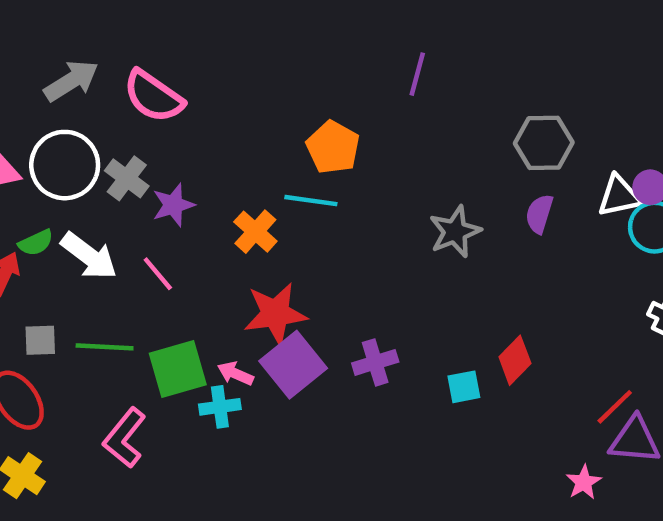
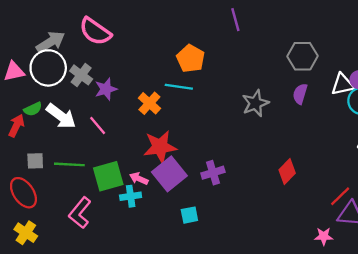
purple line: (417, 74) -> (235, 20), turned -30
gray arrow: (71, 81) -> (51, 42), moved
cyan square: (464, 387) -> (189, 215), moved
pink star: (584, 482) -> (324, 236), turned 30

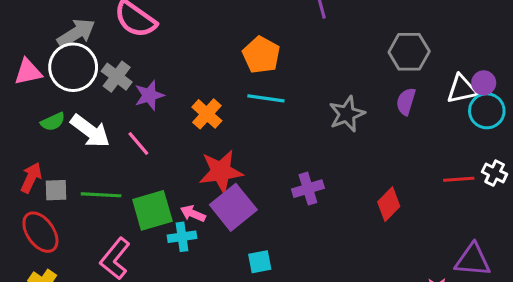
cyan line: (179, 87) -> (266, 98), moved
red arrow: (16, 126) -> (31, 178), moved
purple cross: (213, 173) -> (308, 189), moved
red line: (340, 196) -> (459, 179), moved, turned 40

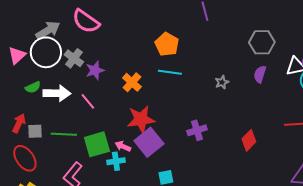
pink triangle: (28, 72) -> (17, 55), turned -30
gray star: (347, 114) -> (222, 82), size x0.6
white arrow: (90, 131) -> (57, 93), turned -36

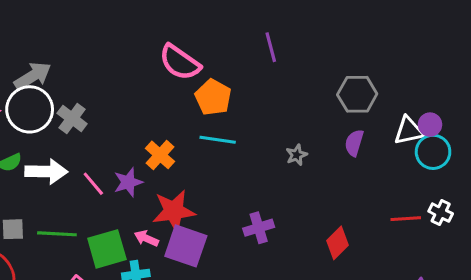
pink semicircle: (86, 21) -> (180, 62), moved
purple star: (95, 70) -> (128, 182), moved
purple square: (149, 142) -> (186, 246), turned -32
pink arrow: (123, 146) -> (146, 238), moved

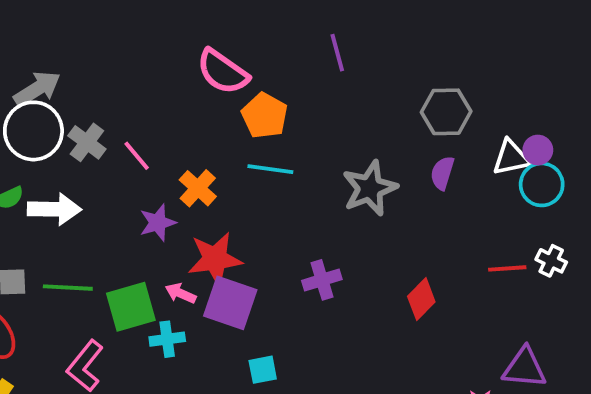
gray star: (297, 155) -> (370, 188), size x2.0
pink line: (93, 184) -> (137, 156), moved

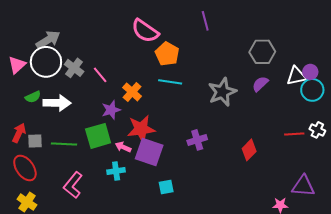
purple semicircle: (442, 173) -> (260, 84), turned 30
green square: (131, 307) -> (98, 136), moved

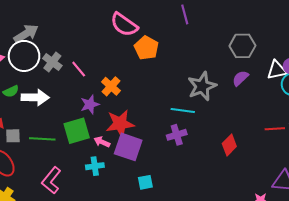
cyan line: (170, 82) -> (183, 111), moved

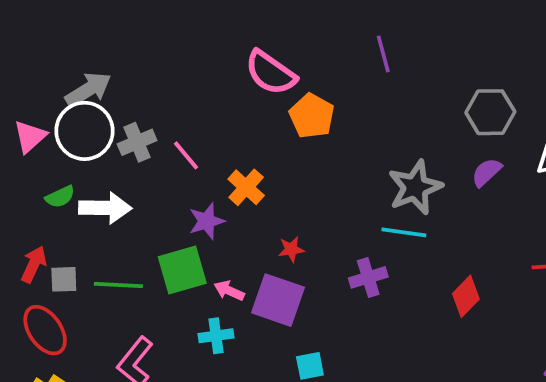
gray cross: (52, 62) -> (137, 142), turned 30
cyan line: (183, 111) -> (404, 232), moved
red star: (120, 124) -> (291, 249), moved, size x0.5

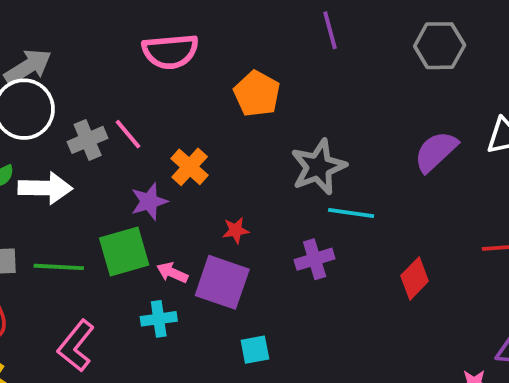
pink semicircle: (271, 73) -> (170, 51), moved, turned -40
gray hexagon: (490, 112) -> (440, 46), moved
gray cross: (137, 142) -> (88, 140), moved
purple semicircle: (487, 172) -> (436, 151), size x1.4
gray star: (415, 187) -> (318, 167), moved

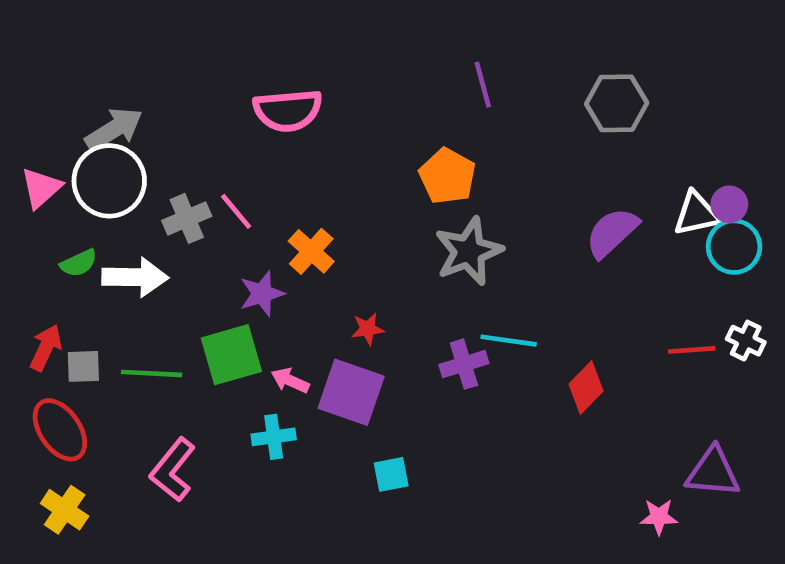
orange pentagon: (257, 94) -> (447, 176), moved
cyan line: (351, 213) -> (509, 341), moved

